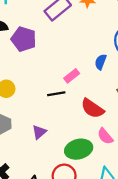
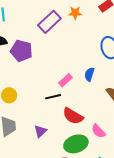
blue semicircle: (101, 62) -> (89, 74), moved
red semicircle: (92, 108) -> (73, 116), moved

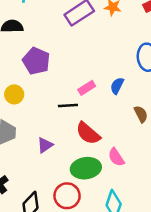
purple pentagon: (21, 51) -> (36, 61), moved

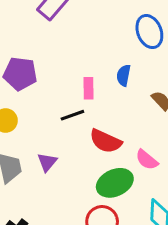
pink rectangle: (87, 88) -> (89, 88), turned -42
purple triangle: (45, 145) -> (47, 162), moved

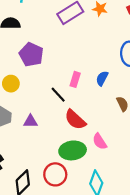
black line: (72, 115) -> (58, 95), turned 49
purple triangle: (47, 162) -> (30, 121), turned 32

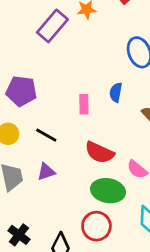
black line: (58, 95) -> (46, 135), moved
green ellipse: (73, 150) -> (108, 191), turned 35

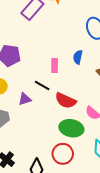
black line: (46, 135) -> (42, 85), moved
purple triangle: (46, 172) -> (25, 99), moved

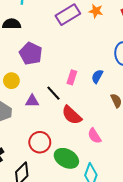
green ellipse: (71, 128) -> (66, 158), moved
red circle: (63, 154) -> (40, 142), moved

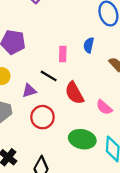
red semicircle: (72, 115) -> (74, 93), turned 35
red circle: (40, 142) -> (42, 117), moved

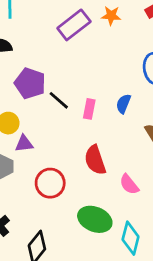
black line: (49, 76) -> (59, 100), moved
purple triangle: (29, 91) -> (24, 144), moved

